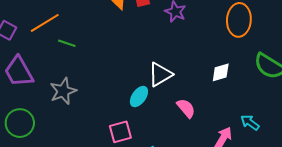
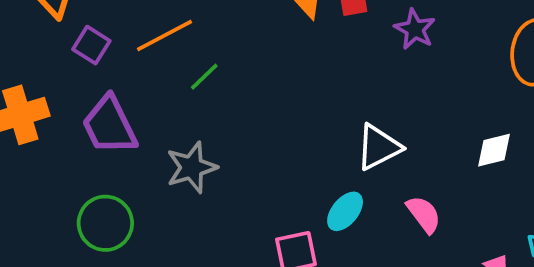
green line: (67, 43) -> (204, 77), turned -66
cyan ellipse: (139, 97) -> (345, 211), moved

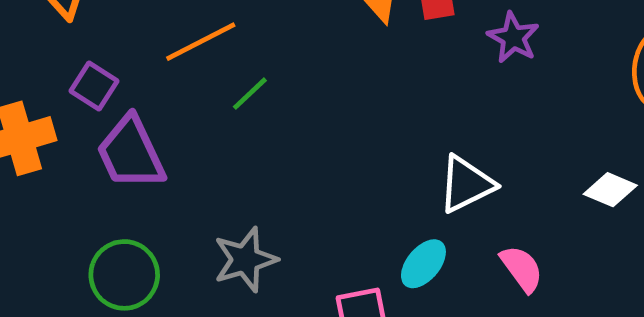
purple square: (91, 45) -> (94, 86), moved
white diamond: (494, 150) -> (610, 190), turned 36
gray star: (192, 167) -> (245, 260), moved

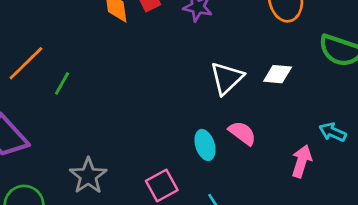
white triangle: (466, 184) -> (227, 78), moved
cyan ellipse: (423, 264) -> (205, 145), moved, turned -40

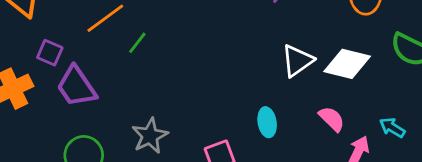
white diamond: (278, 74) -> (347, 64), size x1.6
pink semicircle: (242, 133) -> (332, 119), moved

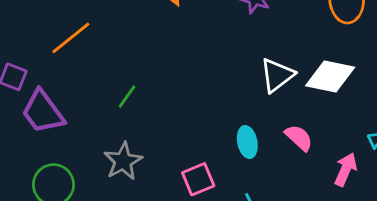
green line: (137, 43) -> (127, 97), moved
pink semicircle: (332, 119) -> (299, 138), moved

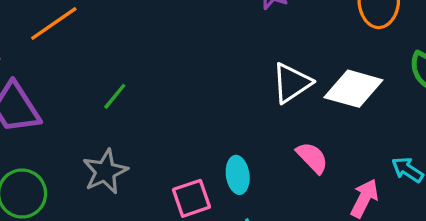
cyan ellipse: (247, 142) -> (238, 175), moved

